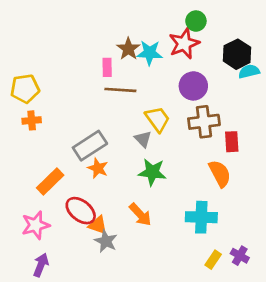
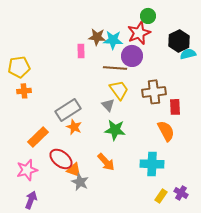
brown star: (128, 49) -> (97, 37), turned -30
purple circle: (193, 86) -> (132, 56), moved
brown line: (120, 90) -> (115, 68), moved

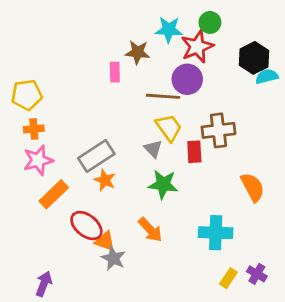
cyan star: (113, 40) -> (169, 30), moved
red rectangle: (175, 107) -> (194, 152), moved
orange semicircle: (166, 131) -> (253, 187), moved
pink star: (27, 170) -> (38, 160), moved

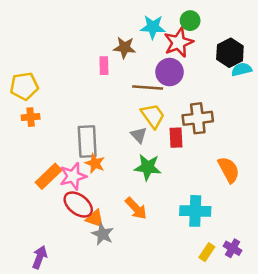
gray rectangle: (96, 156) -> (87, 141), turned -60
pink star: (38, 160) -> (73, 176), moved

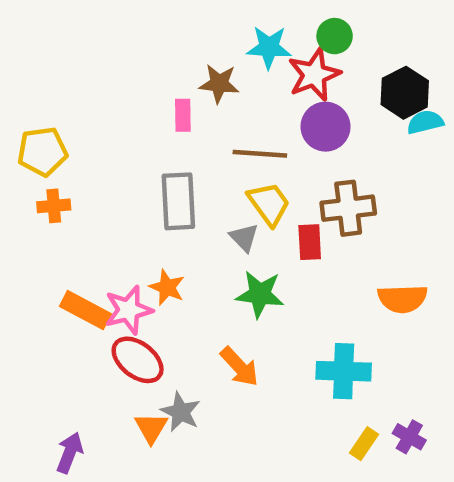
purple circle: (170, 72) -> (326, 127), moved
gray rectangle: (87, 141) -> (178, 201), moved
orange semicircle: (229, 170) -> (402, 299), turned 116
orange rectangle: (49, 176) -> (85, 310), turned 72
orange triangle: (95, 219) -> (151, 428), moved, turned 42

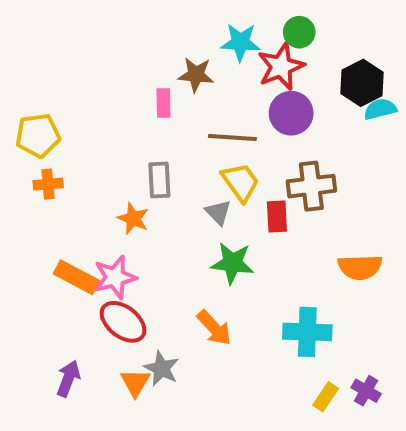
gray rectangle: (178, 201) -> (159, 180), size x0.7
orange star: (167, 287) -> (133, 219), moved
purple arrow: (70, 453) -> (68, 379), moved

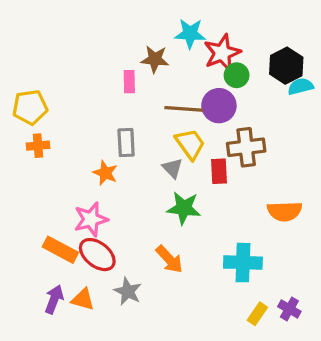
green circle: (299, 32) -> (237, 75), moved
purple circle: (291, 113) -> (219, 106), moved
orange rectangle: (76, 277) -> (60, 250), moved
orange triangle: (135, 383) -> (83, 299), moved, turned -45

